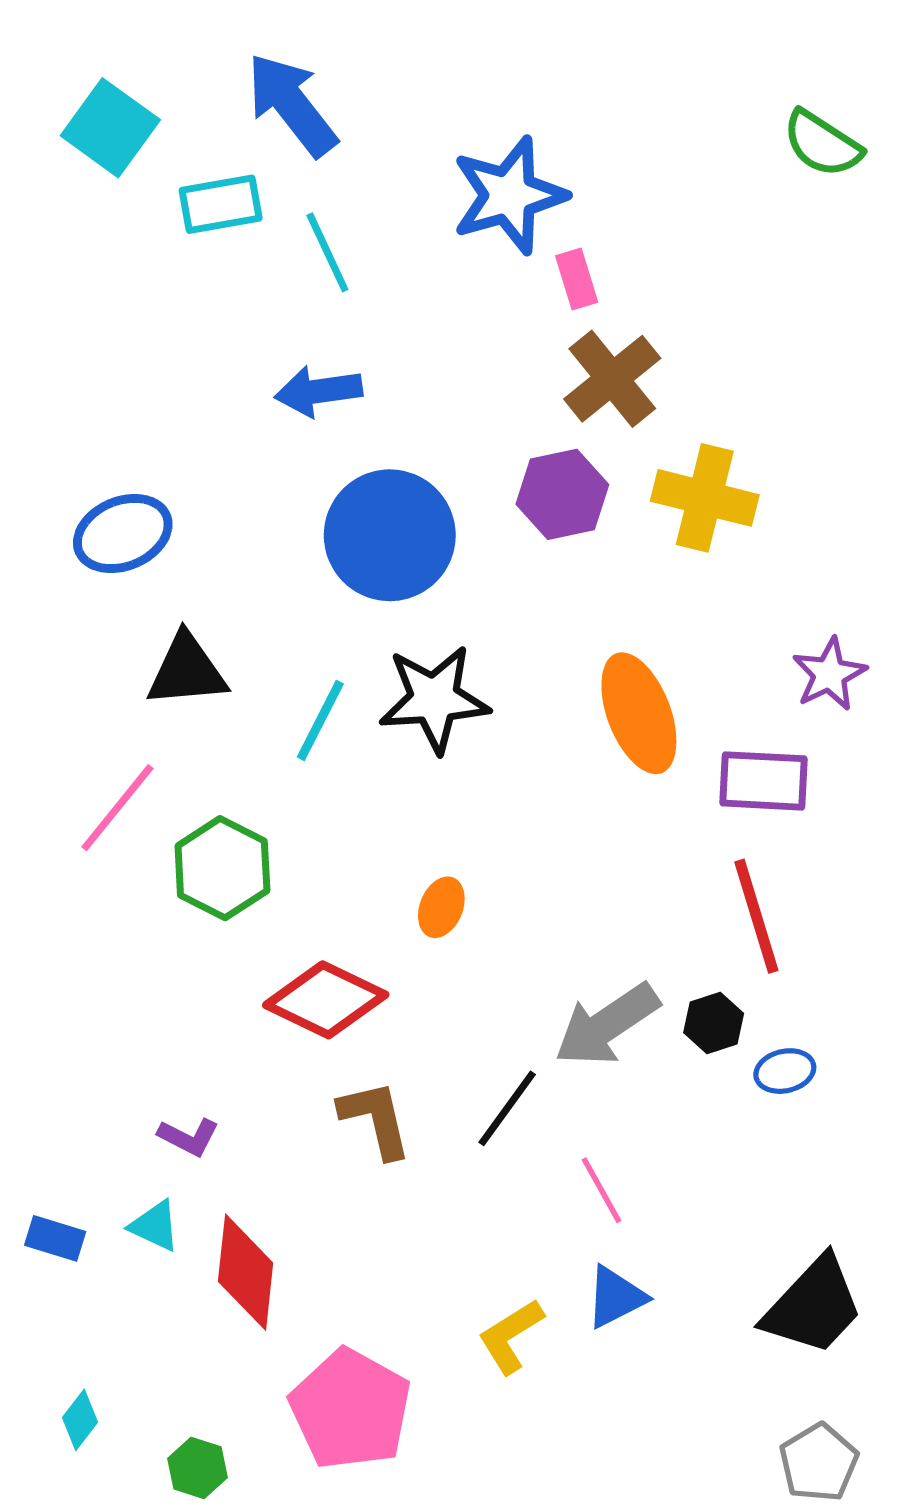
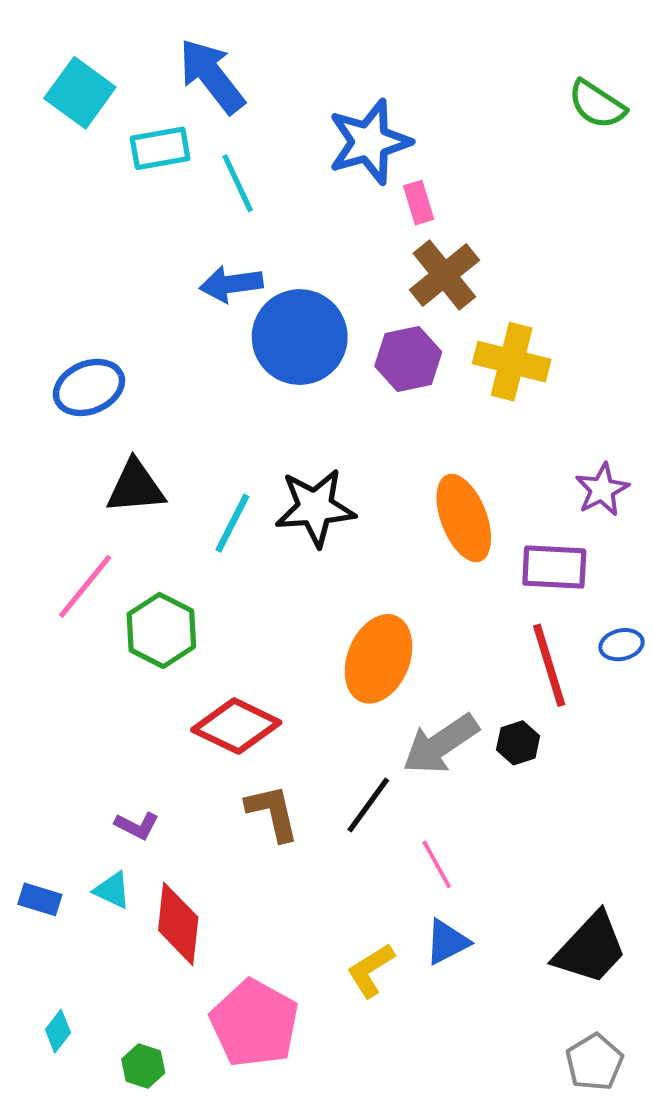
blue circle: (390, 535) -> (300, 337), moved
orange ellipse: (441, 907) -> (379, 659), moved, size x2.0
blue ellipse: (785, 1071) -> (621, 645), moved

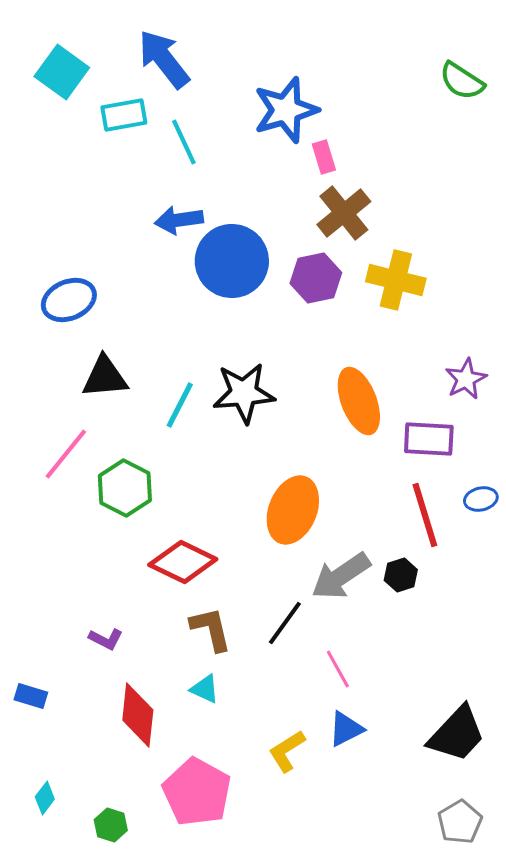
cyan triangle: (112, 890) -> (205, 689), moved

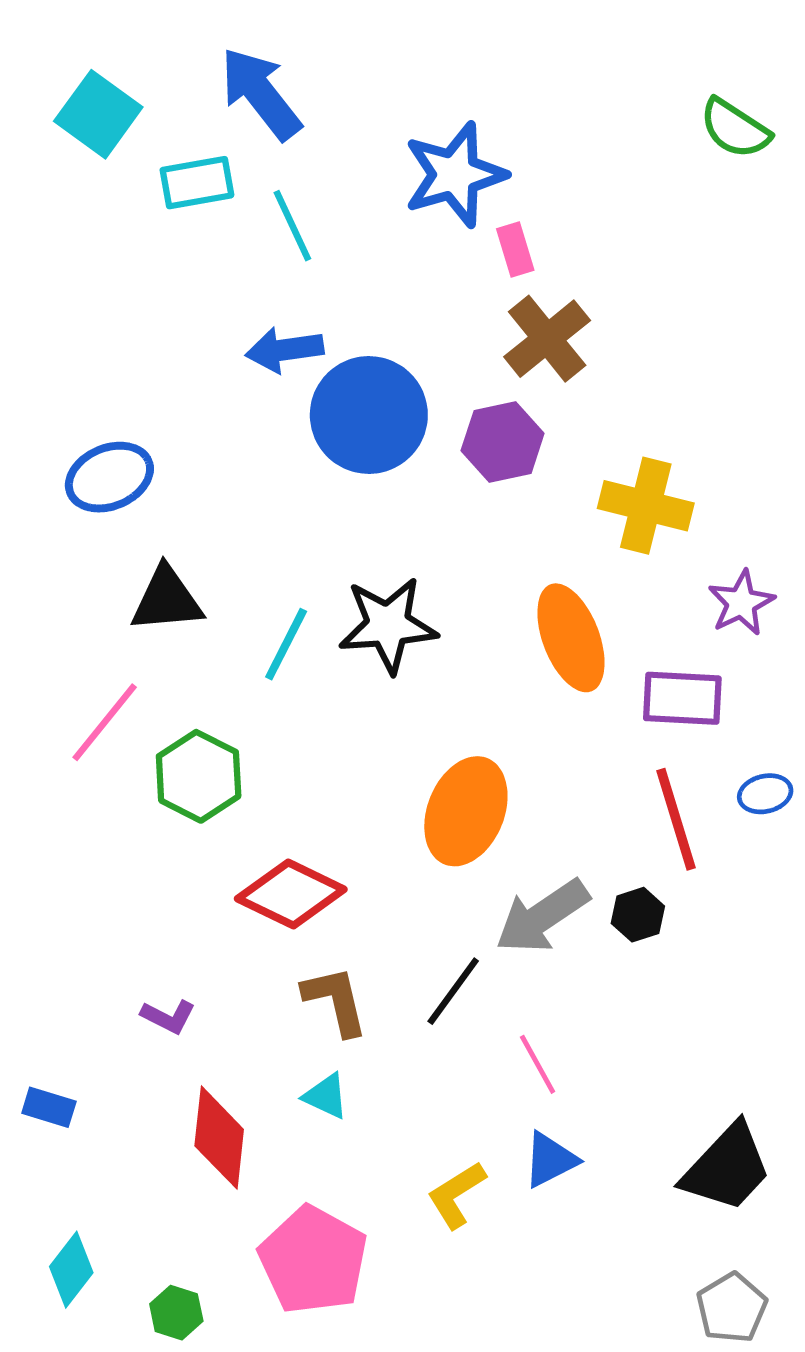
yellow cross: (396, 280) -> (646, 506), moved
cyan diamond: (45, 798) -> (71, 1270), size x1.4

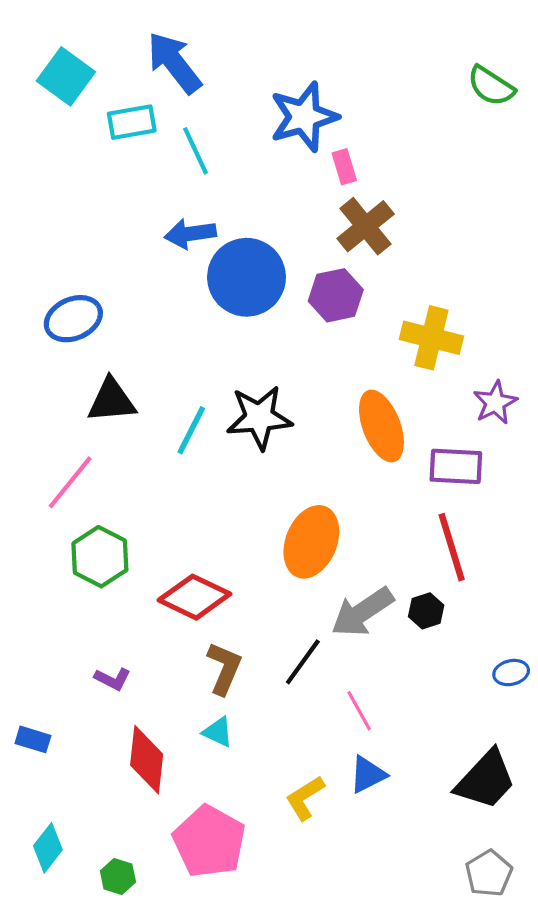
green hexagon: (199, 776) -> (100, 557), moved
blue ellipse: (765, 794) -> (511, 673), moved
brown L-shape: (335, 1001) -> (224, 668), turned 36

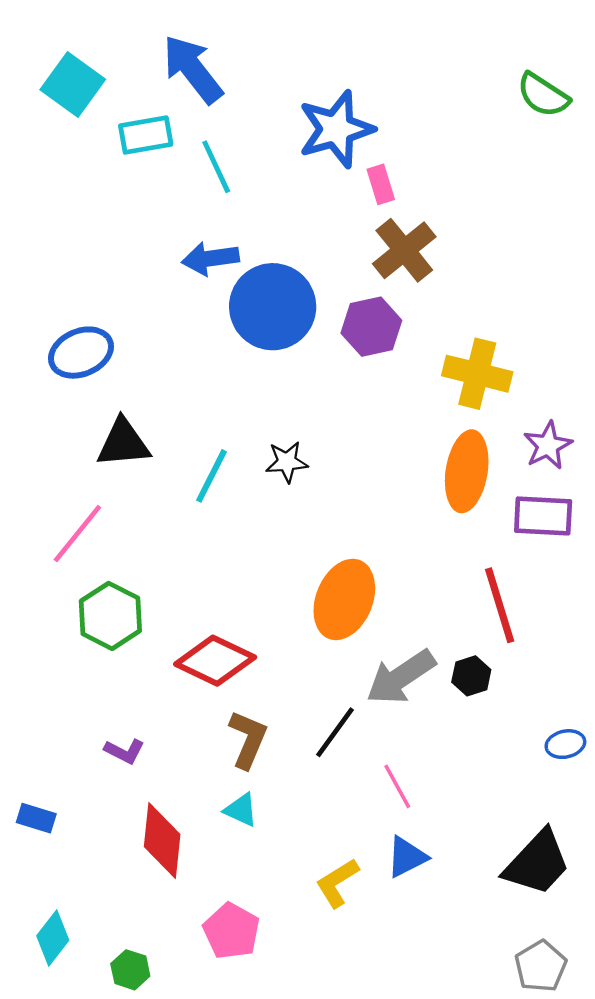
black star: (259, 417) -> (287, 462), size x0.6
orange ellipse: (381, 426) -> (467, 471), moved, turned 30
purple rectangle: (456, 466) -> (543, 516), moved
pink pentagon: (209, 841) -> (231, 931), size x0.7

